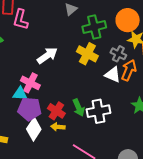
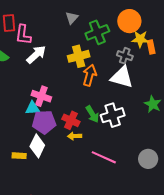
yellow cross: (87, 54) -> (79, 56), moved, turned -35
white arrow: (47, 55) -> (36, 54), moved
orange arrow: (129, 70) -> (90, 75), moved
white triangle: (113, 75) -> (122, 77), size x1.4
white diamond: (34, 129) -> (37, 146), moved

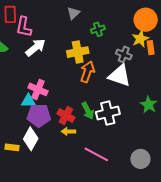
orange circle: (129, 21) -> (146, 20), moved
green cross: (97, 32) -> (98, 29), size x0.6
yellow star: (140, 39) -> (140, 39), turned -30

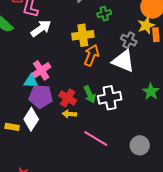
pink cross: (38, 89) -> (41, 70), turned 30

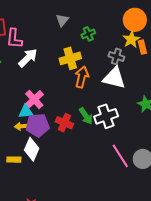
yellow arrow: (69, 114) -> (22, 126), moved
pink line: (96, 138) -> (120, 156), moved, turned 35

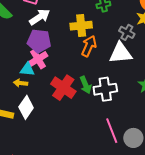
white triangle: (114, 78) -> (121, 53), turned -30
red cross: (64, 123) -> (63, 88), size x1.4
purple pentagon: (38, 125) -> (39, 41), moved

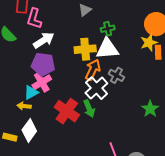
gray cross: (127, 32) -> (116, 75), moved
white triangle: (121, 53) -> (107, 49), moved
cyan triangle: (27, 69) -> (31, 92), turned -35
white cross: (105, 89) -> (96, 88), moved, turned -35

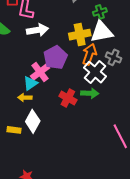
white arrow: (44, 40) -> (37, 30), turned 30
purple pentagon: (43, 64) -> (55, 57), moved, turned -30
green arrow: (89, 109) -> (90, 93), turned -60
red cross: (67, 111) -> (68, 98), size x0.7

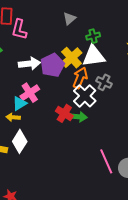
white arrow: (37, 30) -> (29, 64), moved
yellow cross: (80, 35) -> (72, 58), turned -35
purple pentagon: (55, 57) -> (52, 65), moved
red cross: (68, 98) -> (64, 113), moved

